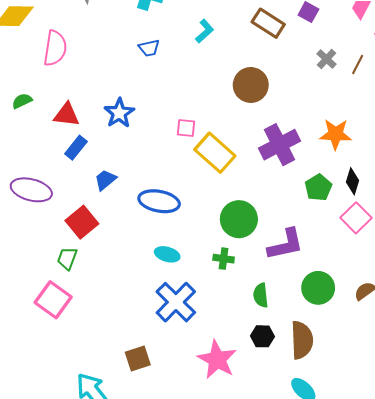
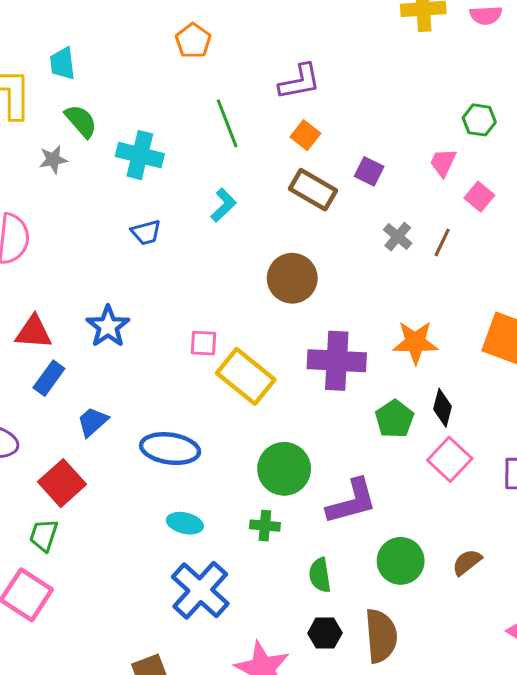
purple cross: (280, 145) -> (337, 361), turned 33

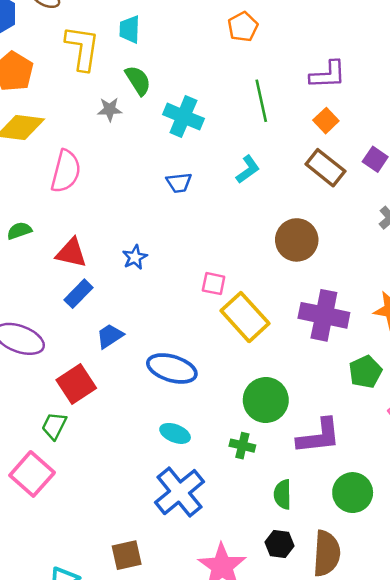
blue star: (108, 326) -> (135, 257), size x0.7

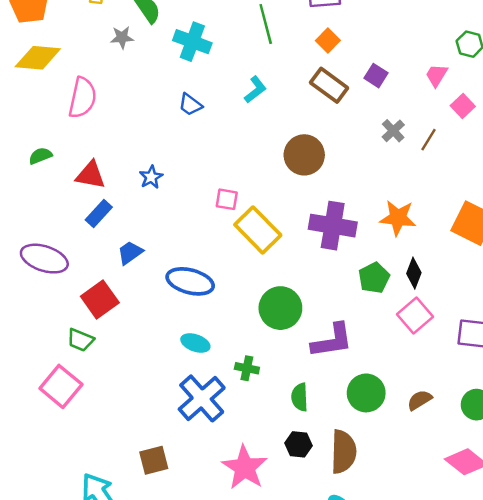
blue trapezoid: (179, 183) -> (190, 105), turned 45
green trapezoid: (54, 426) -> (80, 340), turned -92
green cross: (242, 446) -> (247, 368), moved

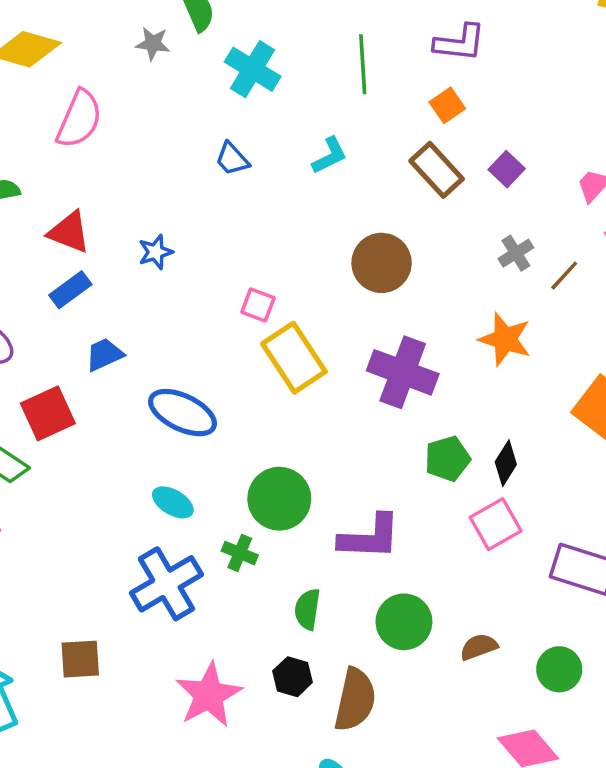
orange star: (398, 218) -> (505, 339), moved
green circle: (280, 308) -> (279, 499), moved

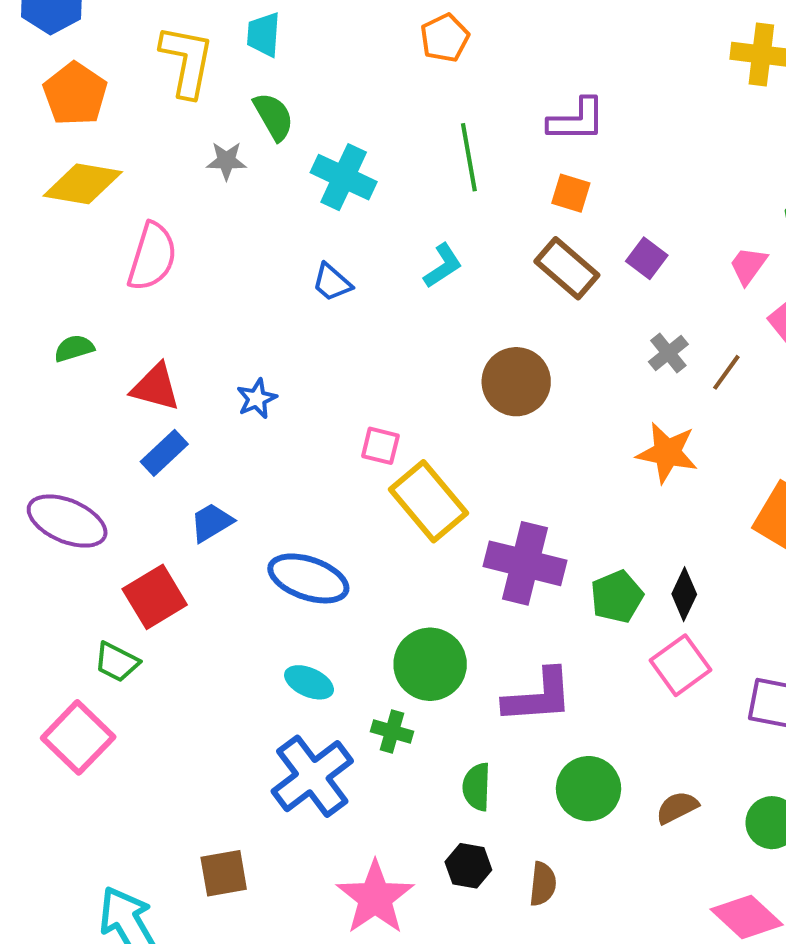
orange square: (447, 105) -> (571, 193), turned -32
purple cross: (403, 372) -> (525, 563), moved
brown semicircle: (355, 700) -> (543, 884), size x0.6

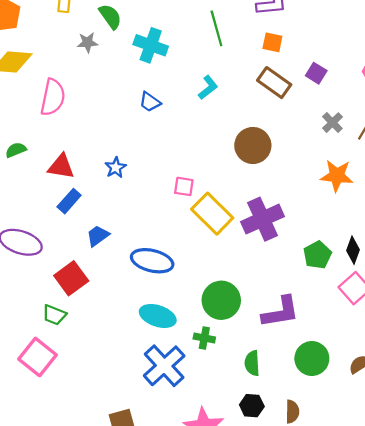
purple cross: (525, 563) -> (262, 219), moved, turned -33
cyan ellipse: (309, 682) -> (158, 316), size x1.4

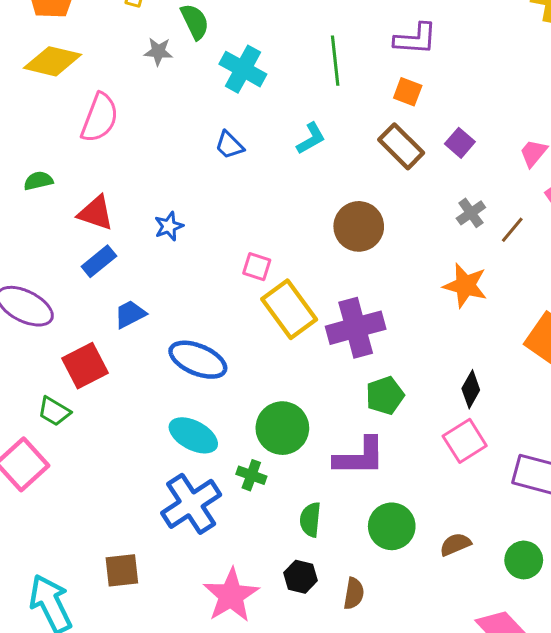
green pentagon: (317, 255) -> (385, 395), moved

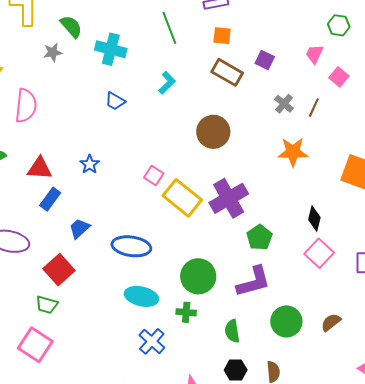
pink square: (257, 267) -> (154, 176), turned 30
blue cross: (191, 504) -> (152, 341), size x0.7

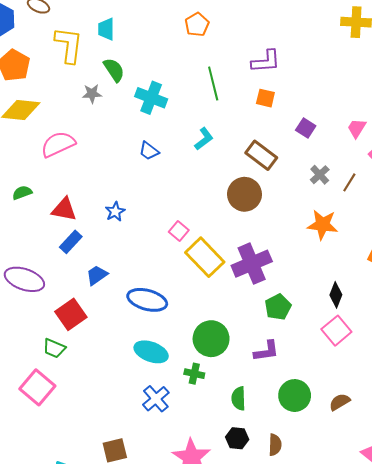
brown rectangle: (227, 72) -> (261, 155), moved
pink semicircle: (26, 106) -> (58, 144), turned -128
purple L-shape: (254, 282) -> (266, 351), size x0.7

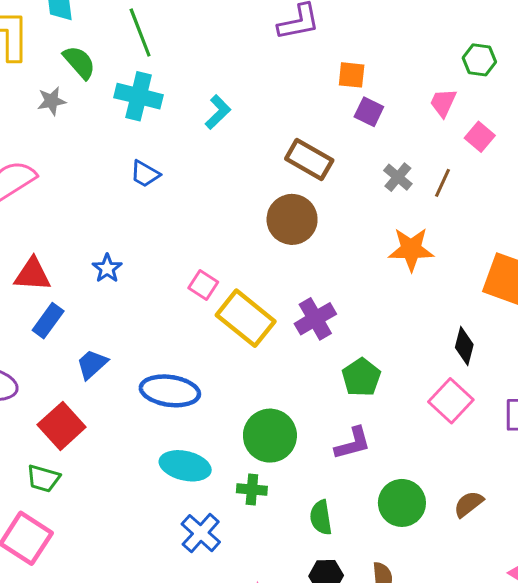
green line: (213, 84) -> (140, 33), moved
orange square: (265, 98) -> (352, 75), moved
cyan L-shape: (204, 139) -> (218, 112), moved
purple cross: (252, 264) -> (315, 319), size x0.7
black diamond: (336, 295) -> (464, 346), moved

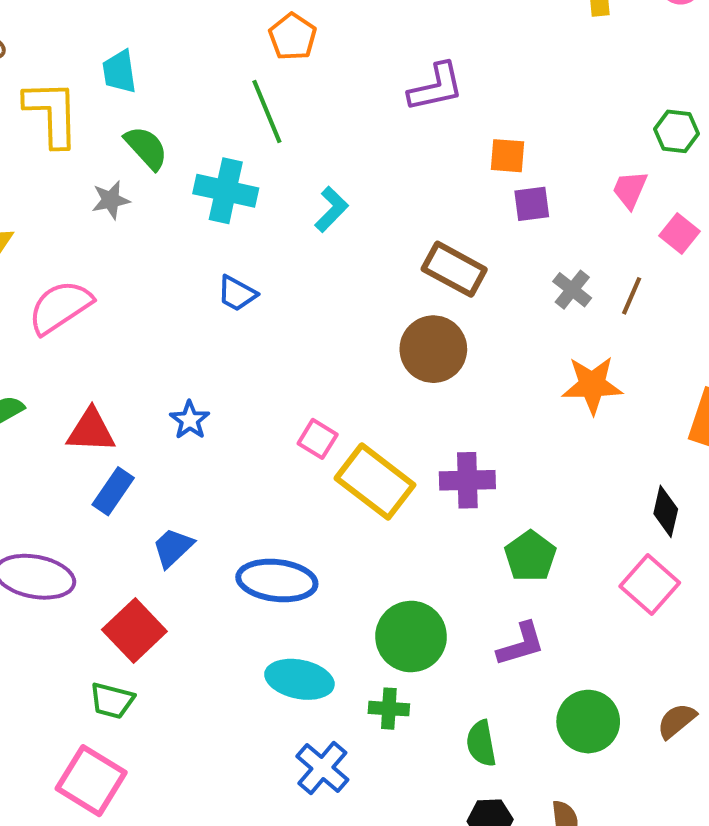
green line: (140, 33) -> (267, 111), moved
purple square: (369, 112) -> (532, 204), turned -32
purple cross: (315, 319) -> (467, 480), turned 30

